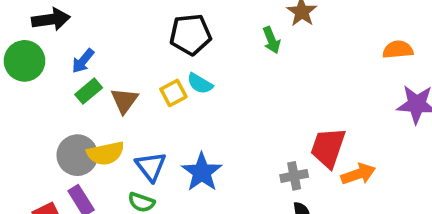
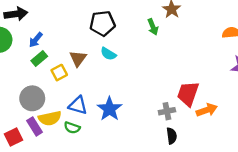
yellow square: (173, 93) -> (59, 73), moved
brown triangle: (124, 100) -> (78, 59), moved
yellow semicircle: (106, 153) -> (50, 118), moved
blue triangle: (151, 166) -> (78, 105), turned -36

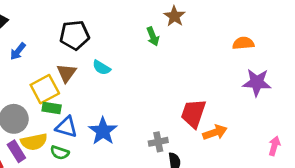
black pentagon: (103, 23) -> (75, 35), moved
green rectangle: (39, 59) -> (52, 108), moved, turned 49
yellow square: (59, 73) -> (45, 89), size x1.5
gray cross: (167, 111) -> (158, 142), moved

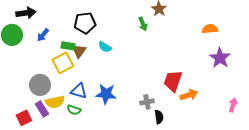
purple star: (257, 82) -> (220, 58), turned 30
green rectangle: (52, 108) -> (68, 46), moved
blue star: (103, 131) -> (106, 94), turned -30

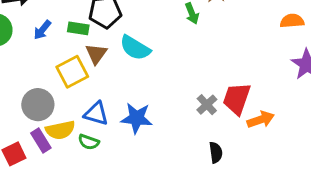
green rectangle: (68, 46) -> (78, 28), moved
cyan semicircle: (105, 47) -> (135, 48), size x1.5
gray cross: (147, 102) -> (207, 105), moved, turned -32

